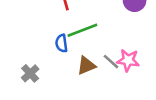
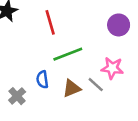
blue semicircle: (61, 43) -> (42, 80), moved
pink star: (128, 60) -> (112, 68), moved

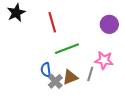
gray line: (96, 85) -> (90, 74), turned 64
gray cross: (17, 96) -> (55, 81), moved

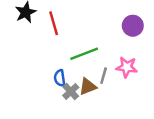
red line: (52, 22) -> (54, 23), moved
gray line: (90, 74) -> (104, 76), moved

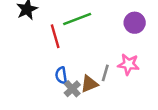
red line: (54, 23) -> (55, 36), moved
green line: (84, 54) -> (77, 19), moved

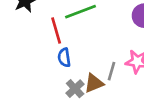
blue semicircle: (61, 75) -> (64, 58), moved

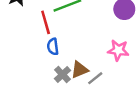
gray line: (111, 71) -> (95, 78), moved, turned 35

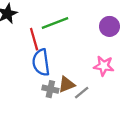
blue semicircle: (53, 47) -> (41, 62), size x1.6
gray cross: (63, 75) -> (50, 89), turned -35

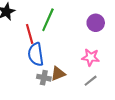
green line: (55, 23) -> (48, 20), turned -45
gray line: (82, 93) -> (91, 81), moved

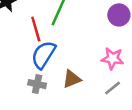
blue semicircle: (36, 54) -> (43, 55), turned 40
gray cross: (44, 78) -> (37, 84), moved

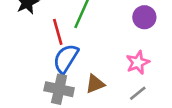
pink star: (113, 58) -> (138, 63), turned -30
gray cross: (37, 84) -> (59, 89), size x1.5

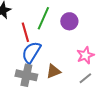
purple circle: (144, 17) -> (69, 21), moved

